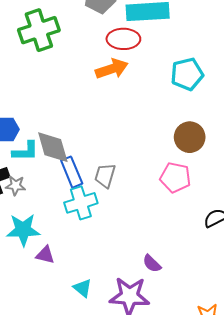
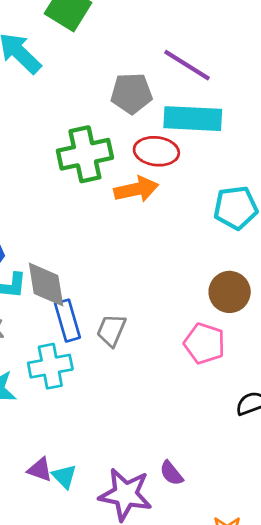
green cross: (39, 30) -> (85, 154), moved
cyan cross: (81, 203) -> (50, 366), moved
purple triangle: (45, 255) -> (40, 470), moved
purple semicircle: (152, 264) -> (171, 473), moved

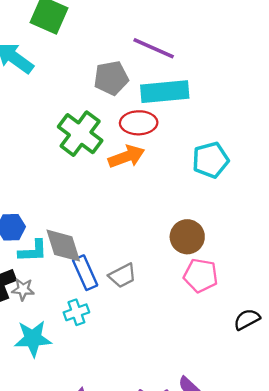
green cross: (85, 154) -> (80, 134), turned -33
brown circle: (230, 292) -> (187, 237), moved
gray trapezoid: (111, 330) -> (122, 276), turned -132
cyan cross: (50, 366) -> (76, 312), size x0.7

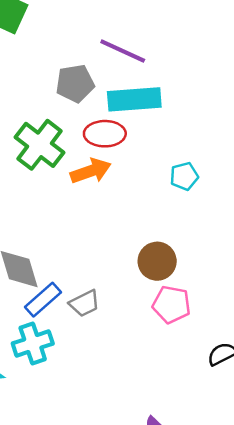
cyan pentagon: (210, 160) -> (184, 176), size x0.7
blue rectangle: (85, 273) -> (43, 300), turned 72
cyan cross: (76, 312) -> (33, 343), size x1.4

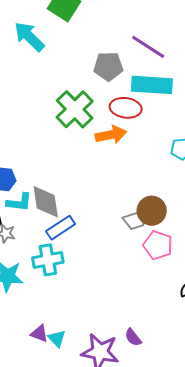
gray trapezoid: (84, 303) -> (135, 220), moved

